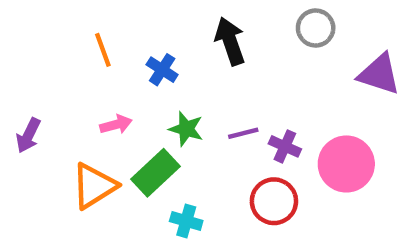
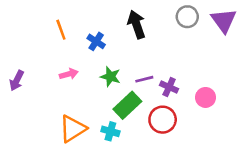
purple triangle: (379, 74) -> (224, 21), moved, turned 36
pink circle: (346, 164) -> (206, 97), size x0.6
green rectangle: (155, 173) -> (127, 105), moved
orange triangle: (94, 186) -> (73, 129), moved

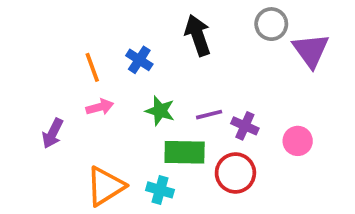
purple triangle: (224, 21) -> (311, 50), moved
orange line: (61, 30) -> (92, 67), moved
purple arrow: (17, 81) -> (53, 133), moved
green rectangle: (127, 105) -> (185, 152), turned 44

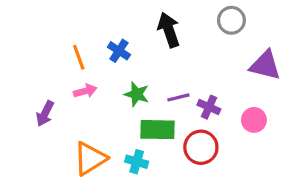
purple triangle: (311, 50) -> (265, 65), moved, turned -40

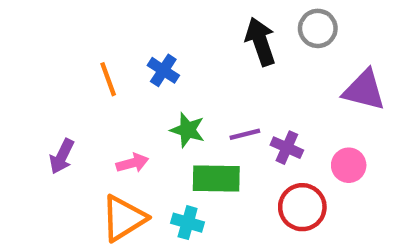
black arrow: (169, 30) -> (260, 42), moved
pink arrow: (85, 91) -> (132, 163), moved
red circle: (201, 147) -> (302, 207), moved

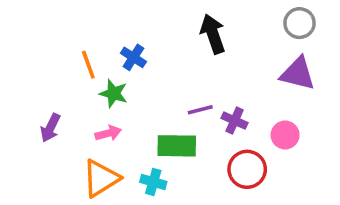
gray circle: (318, 28) -> (299, 23), moved
green star: (188, 130) -> (114, 93), moved

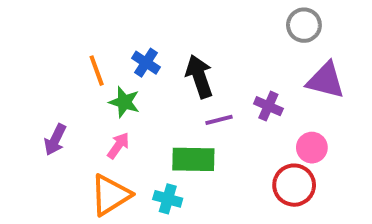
gray circle: (299, 23) -> (304, 25), moved
black arrow: (213, 34) -> (199, 76), moved
purple cross: (235, 121) -> (268, 106), moved
pink arrow: (108, 133) -> (118, 146), turned -40
red circle: (247, 169) -> (294, 185), moved

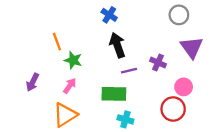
blue cross: (146, 63) -> (109, 15), moved
purple triangle: (326, 80) -> (192, 47), turned 40
cyan cross: (168, 199) -> (125, 119), moved

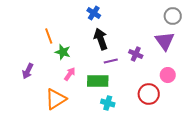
gray circle: (179, 15) -> (173, 16), moved
pink arrow: (70, 86) -> (70, 74), moved
pink circle: (184, 87) -> (168, 75), moved

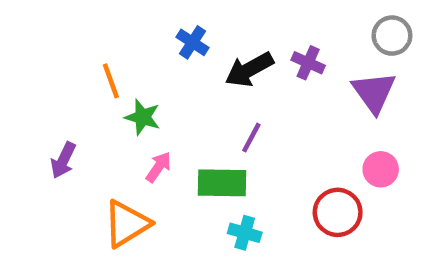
blue cross: (94, 13) -> (193, 42), moved
black arrow: (101, 39) -> (249, 70), moved, turned -100
purple cross: (136, 54) -> (308, 63), moved
purple line: (111, 61) -> (251, 138), turned -48

